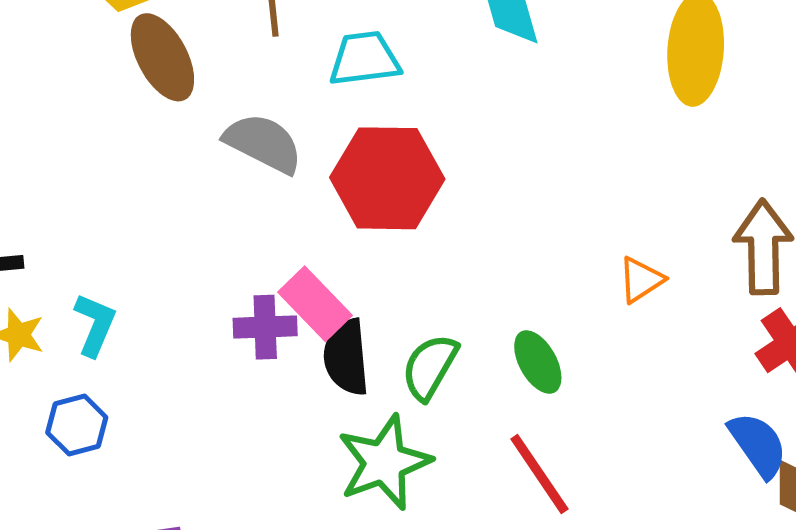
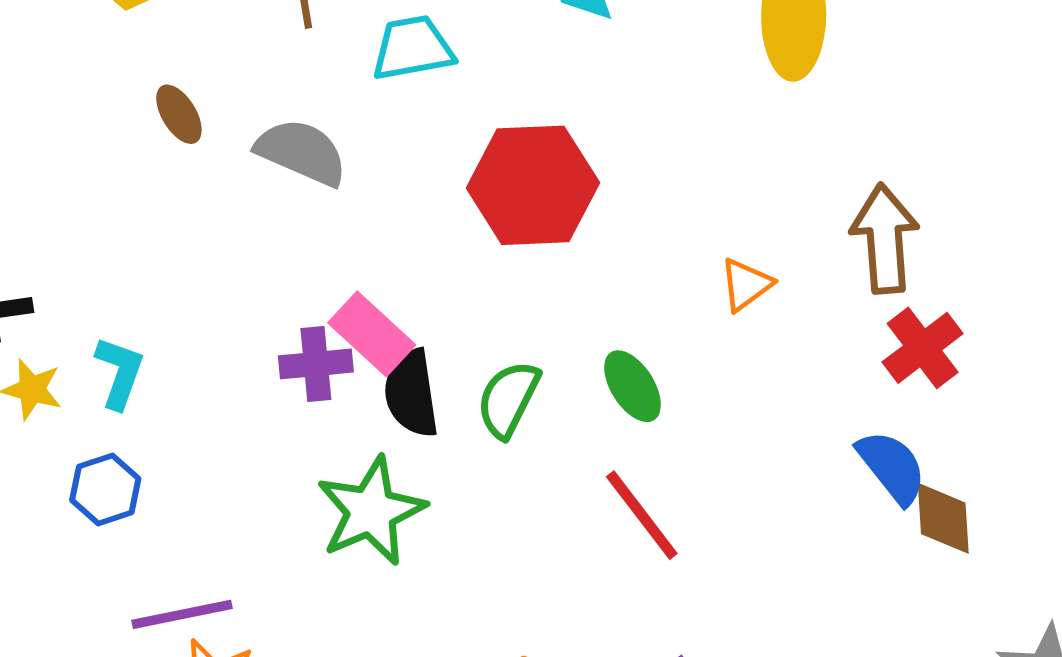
brown ellipse: (162, 57) -> (179, 114), moved, size x0.6
red hexagon: (387, 178) -> (533, 185), moved
green star: (384, 462) -> (371, 511), moved

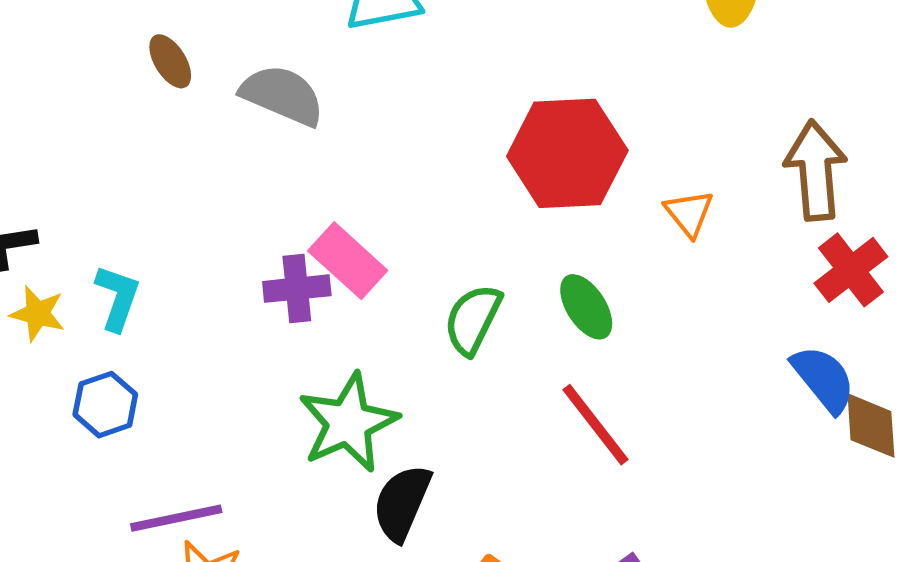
red hexagon: (533, 185) -> (567, 153), moved
orange triangle: (746, 285) -> (689, 213), turned -32
black semicircle: (411, 393) -> (402, 503), moved, turned 32

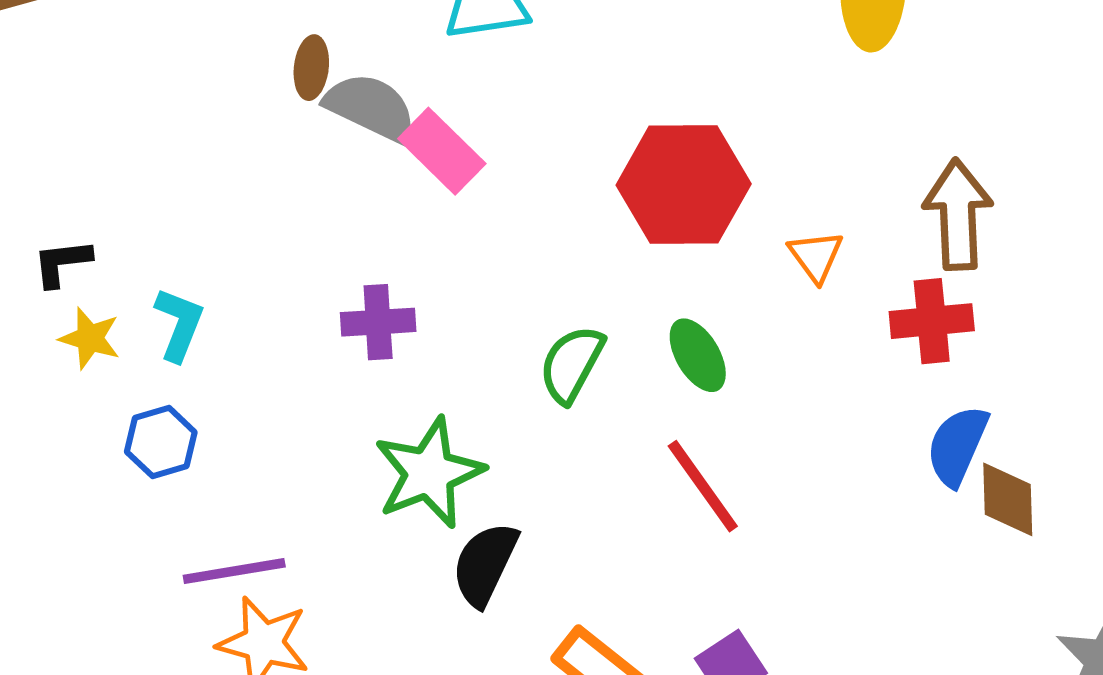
brown ellipse: (170, 61) -> (311, 68), moved, turned 36
pink rectangle: (348, 261) -> (442, 151), moved
red cross: (851, 270) -> (932, 321), moved, turned 30
blue semicircle: (824, 379) -> (957, 446), turned -120

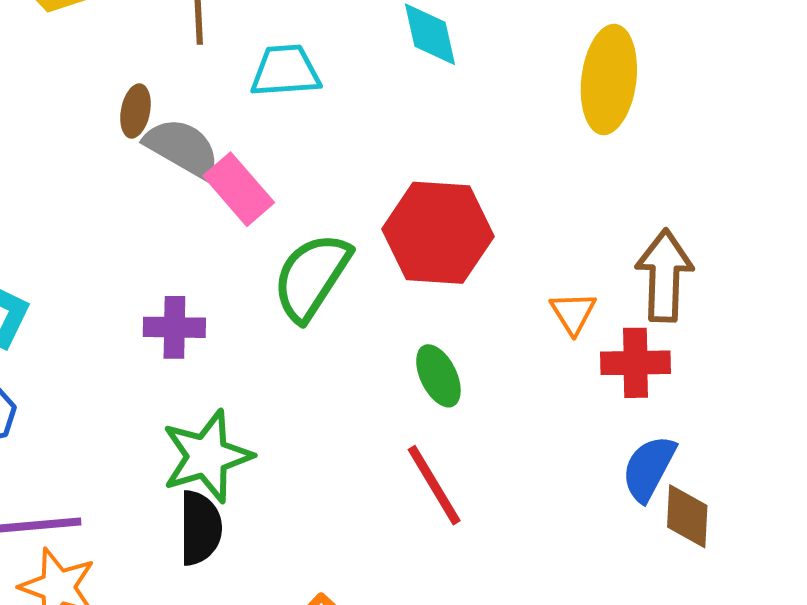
orange triangle: (816, 256) -> (573, 313), moved
green semicircle: (572, 364) -> (312, 277), moved, size x1.4
black semicircle: (485, 564) -> (200, 528), moved, turned 150

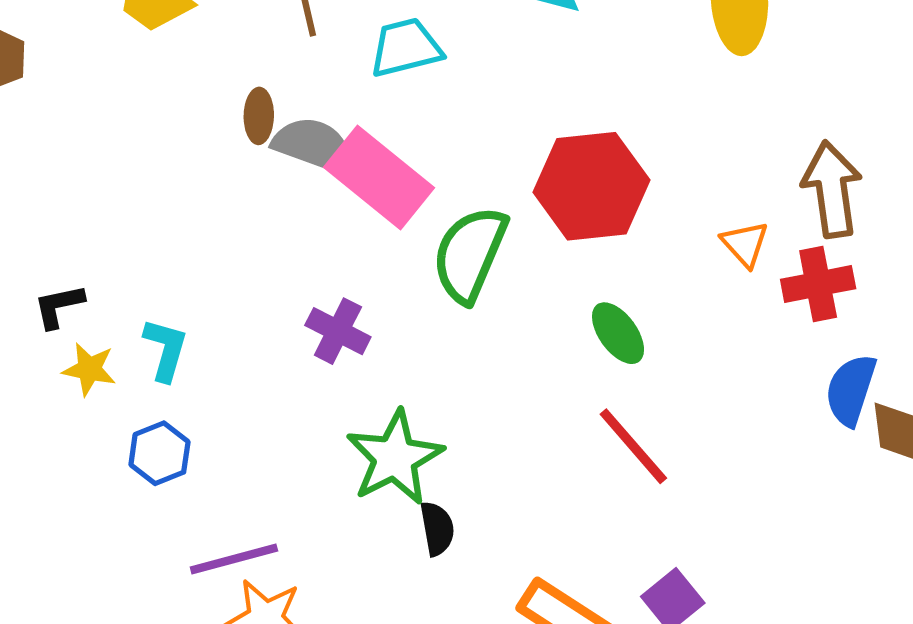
pink rectangle: (239, 189) -> (379, 177), size x1.4
purple cross: (174, 327) -> (338, 331), turned 36
black semicircle: (200, 528) -> (437, 529), moved, size x0.7

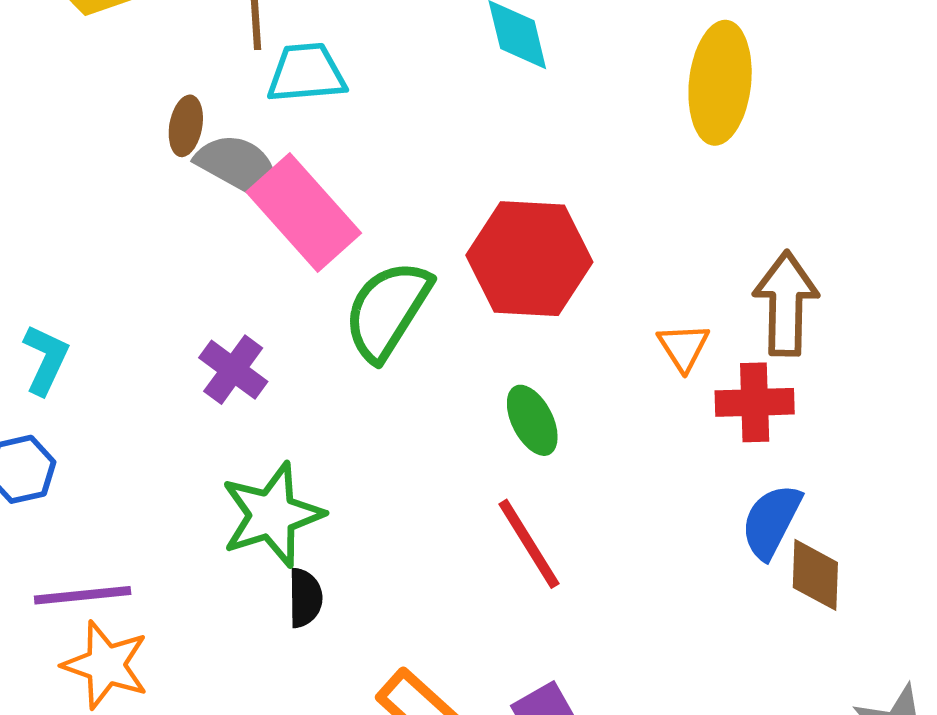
cyan trapezoid: (406, 48) -> (306, 73), moved

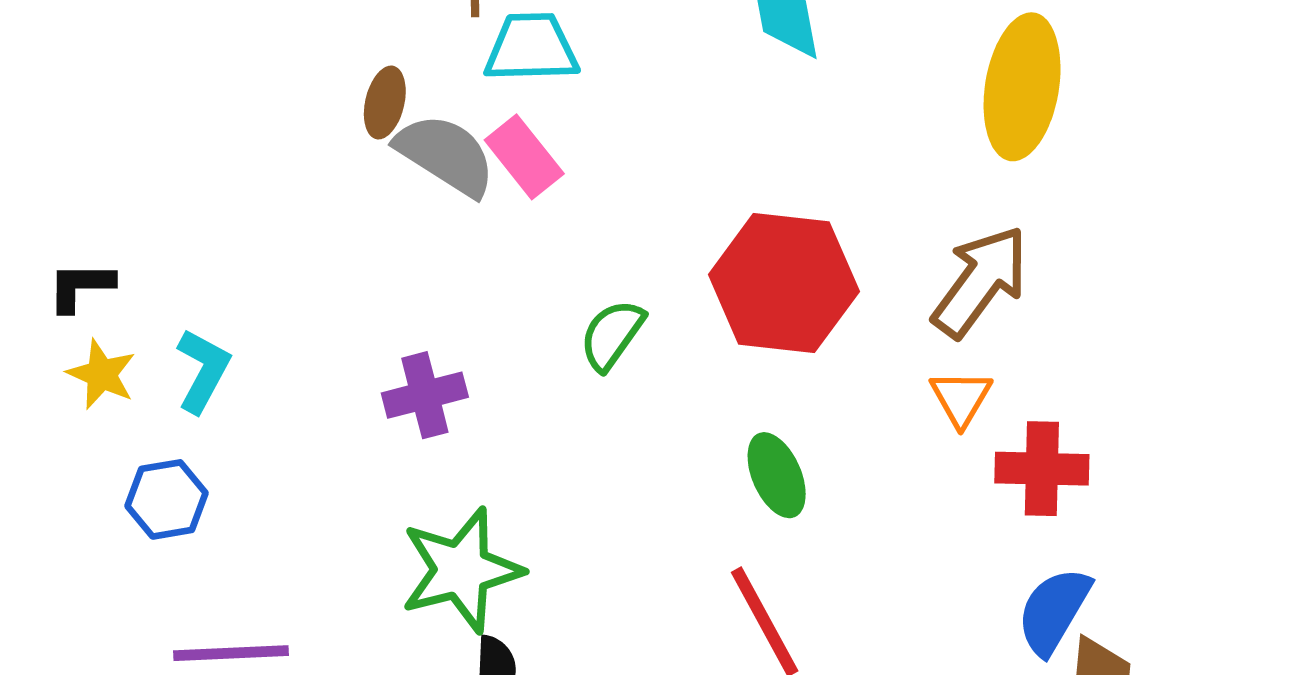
pink rectangle: (304, 213) -> (524, 157), moved, size x0.6
brown arrow: (786, 304) -> (980, 281), moved, turned 32
green semicircle: (387, 310) -> (612, 335), size x0.6
purple cross: (233, 370) -> (425, 395), turned 36

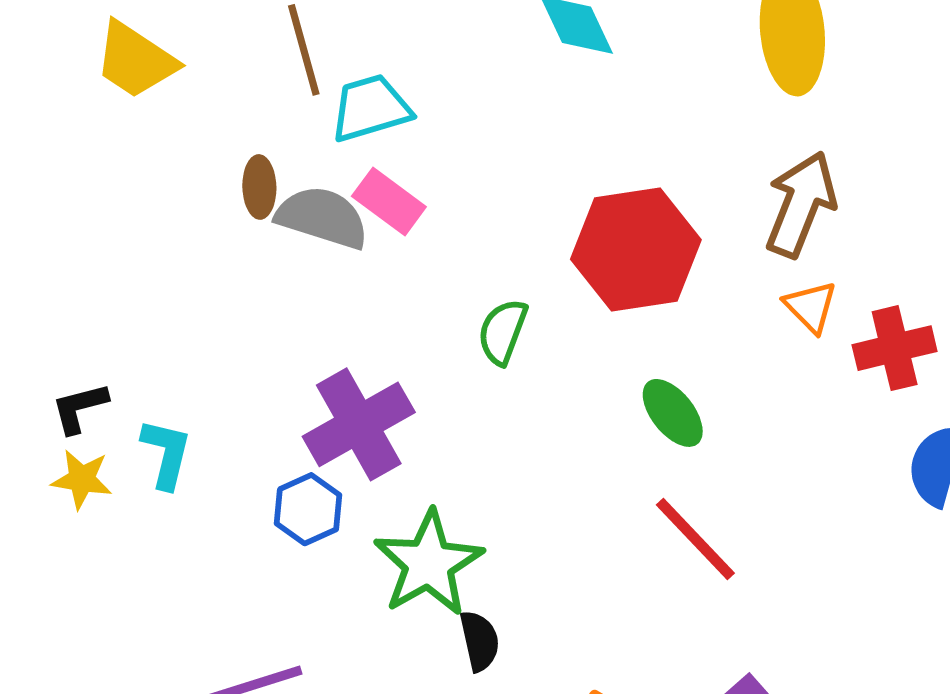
black L-shape: (81, 286) -> (80, 408), moved
purple cross: (425, 395) -> (359, 424), size x1.5
blue hexagon: (167, 499) -> (308, 509), moved

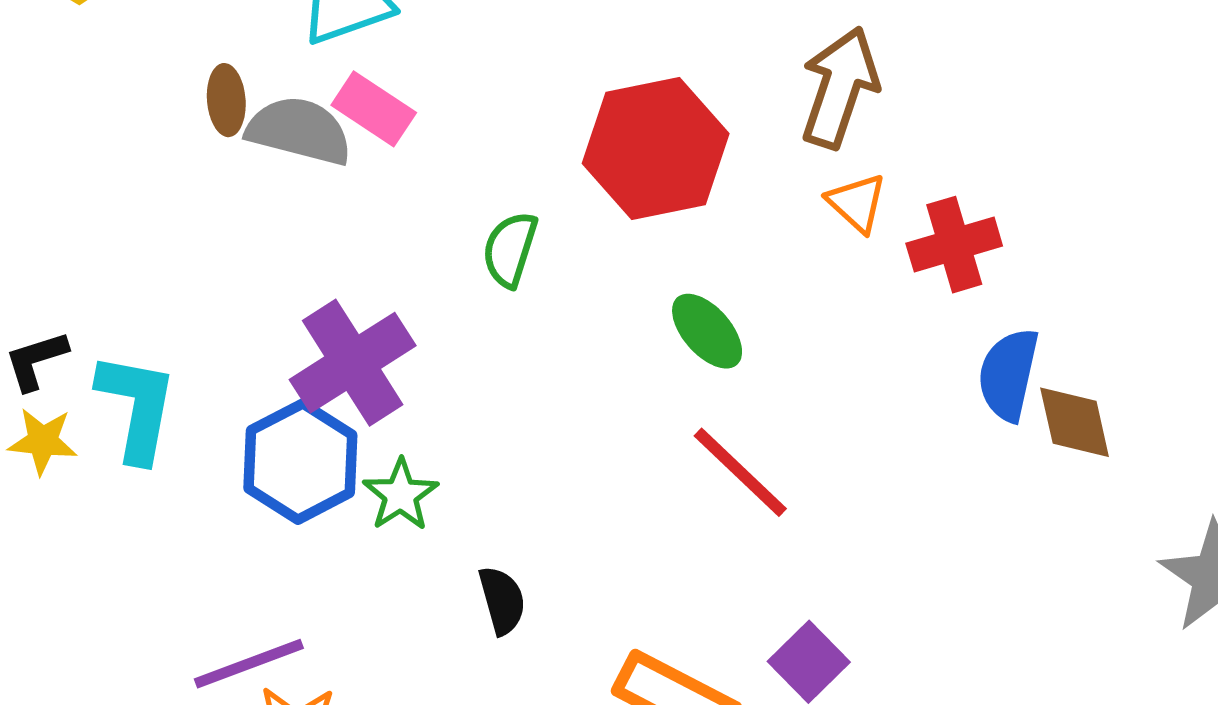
cyan L-shape: (166, 453) -> (137, 407), size x1.4
blue hexagon: (308, 509) -> (300, 462), size x1.5
green star: (428, 563) -> (401, 495), moved, size x0.6

